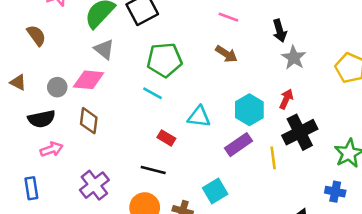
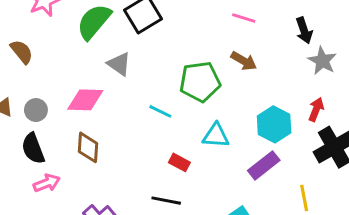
gray triangle: (104, 49) -> (119, 64), moved
green pentagon: (164, 60) -> (200, 82), moved
gray circle: (57, 87) -> (36, 110), moved
black semicircle: (42, 119) -> (33, 148), turned 84
yellow line: (273, 158) -> (304, 198), moved

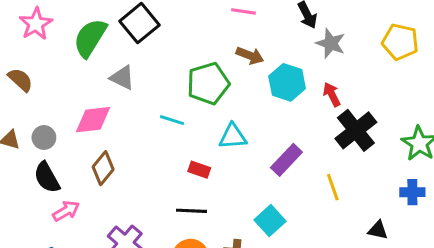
red arrow: (316, 109) -> (332, 94), turned -40
cyan hexagon: (274, 124) -> (287, 82), moved
brown diamond: (88, 147) -> (103, 168), turned 44

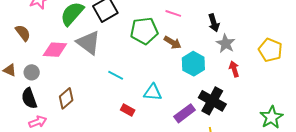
gray triangle: (122, 78) -> (88, 43), size x1.5
green pentagon: (208, 83) -> (144, 31), moved
red arrow: (332, 94) -> (234, 69), moved
pink diamond: (93, 120) -> (55, 50), moved
black cross: (356, 130) -> (212, 101), moved, turned -32

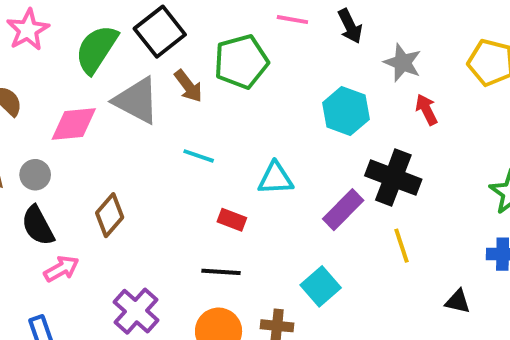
black arrow: (214, 23) -> (350, 26), moved
brown arrow: (173, 42) -> (188, 86), moved, turned 30

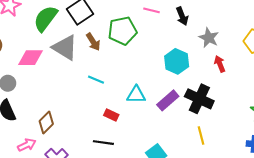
purple rectangle: (343, 210) -> (168, 100), moved
brown diamond: (110, 215) -> (46, 123), moved
pink arrow: (61, 269) -> (27, 145), moved

